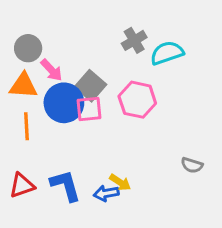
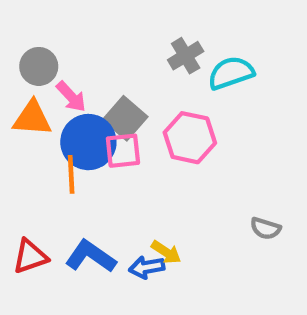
orange line: (27, 126) -> (71, 174), moved
blue L-shape: (66, 185) -> (91, 256), turned -39

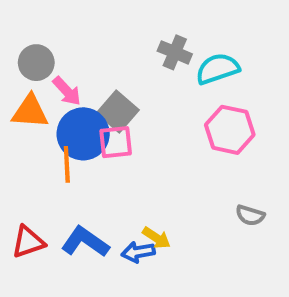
gray cross: (186, 56) -> (175, 52), turned -36
pink hexagon: (190, 138) -> (230, 130), moved

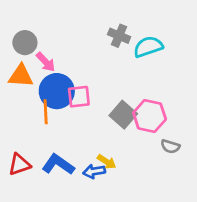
gray square: (118, 111) -> (123, 115), moved
pink hexagon: (230, 130) -> (150, 116), moved

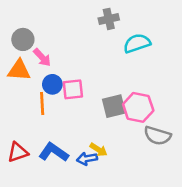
gray cross: (119, 36) -> (109, 19), moved, turned -36
blue circle: (57, 91) -> (52, 84), size x0.6
gray square: (123, 115) -> (114, 106), turned 35
gray semicircle: (170, 146) -> (157, 136), size x1.5

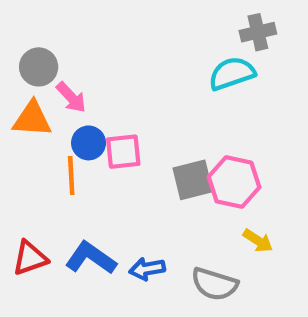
gray cross: (109, 19) -> (258, 32), moved
gray semicircle: (157, 136) -> (214, 284), moved
yellow arrow: (98, 150) -> (258, 241), moved

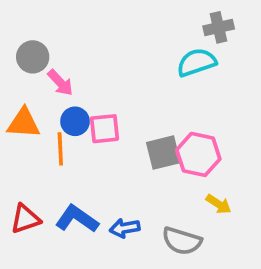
orange triangle: (32, 119) -> (23, 123), moved

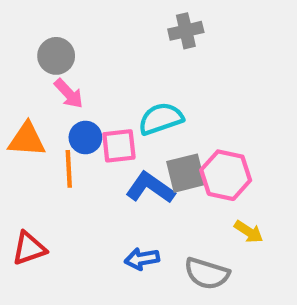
gray cross: (219, 27) -> (186, 31), moved
gray circle: (33, 57) -> (56, 56), moved
cyan semicircle: (196, 62) -> (161, 119), moved
blue L-shape: (77, 219) -> (150, 188), moved

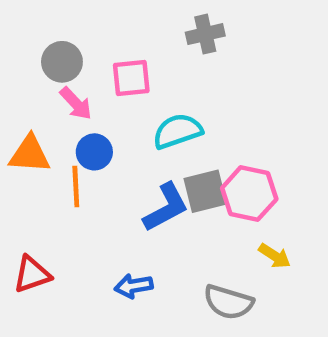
pink square: (119, 146) -> (131, 78), moved
blue L-shape: (150, 188) -> (166, 207), turned 117
blue arrow: (142, 259) -> (134, 286), moved

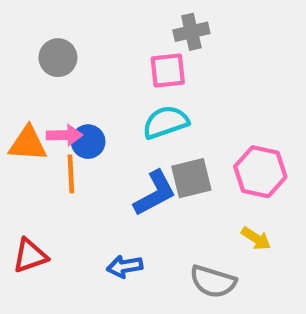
pink square: (131, 78) -> (168, 71), moved
pink arrow: (76, 103) -> (64, 135), moved, turned -48
pink hexagon: (249, 194) -> (260, 172), moved

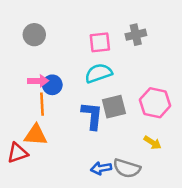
gray cross: (191, 32) -> (136, 35), moved
orange triangle: (28, 144) -> (36, 135), moved
blue L-shape: (155, 193) -> (92, 116), turned -56
blue arrow: (125, 266) -> (101, 168), moved

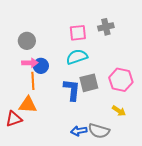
gray circle: (34, 35) -> (27, 41), moved

